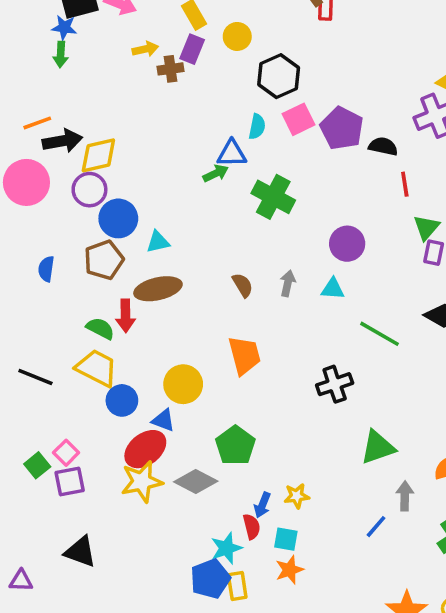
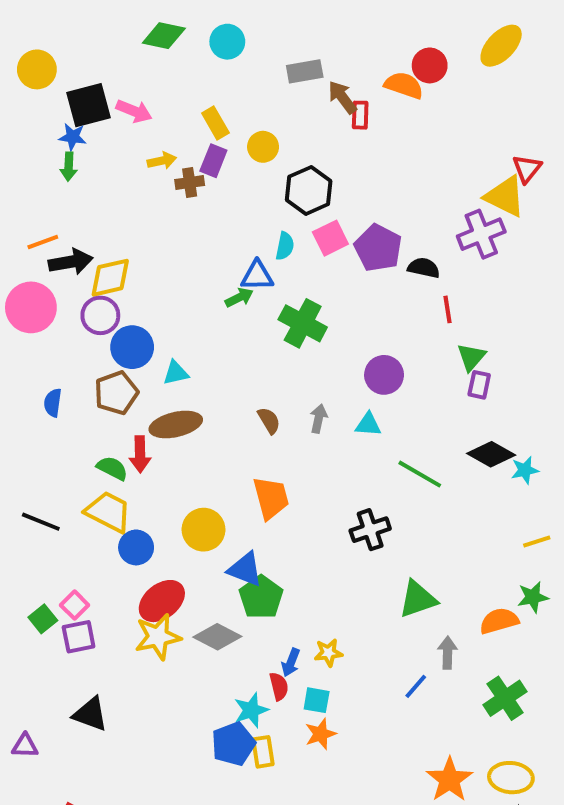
blue triangle: (163, 420) -> (245, 569), moved, size x1.4

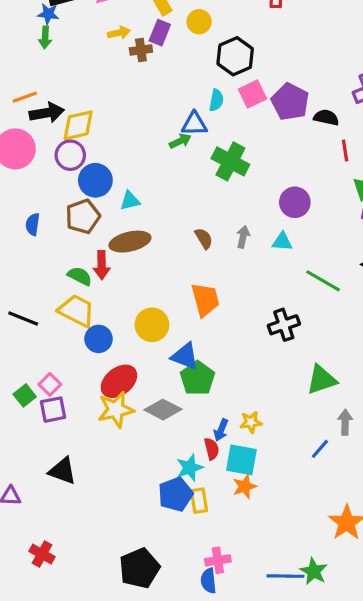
cyan square: (317, 700) -> (241, 460), size x1.5

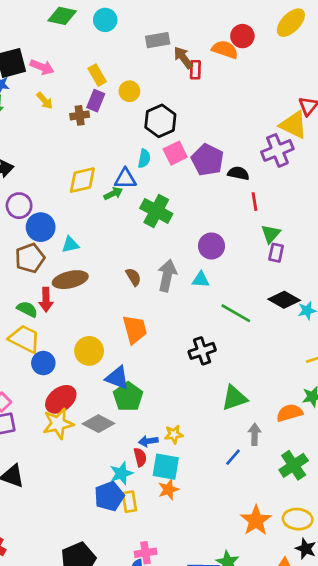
yellow arrow: (119, 33) -> (45, 101), moved, turned 60
yellow diamond: (78, 125) -> (82, 180), moved
gray arrow: (243, 237) -> (167, 276), size x1.6
blue arrow: (221, 430) -> (148, 441), turned 60

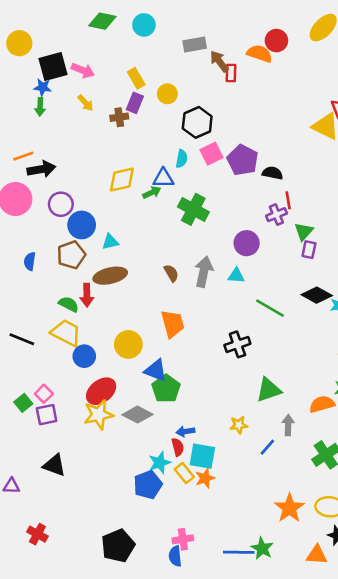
purple cross: (277, 150) -> (276, 215), moved, size x0.7
yellow star: (174, 434) -> (239, 425), moved
yellow rectangle: (129, 502) -> (184, 473), moved, turned -30

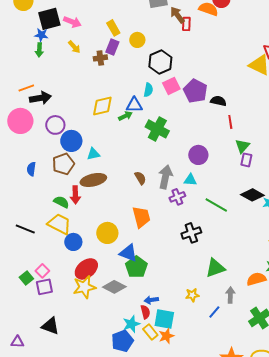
purple cross: (276, 215) -> (177, 197), moved

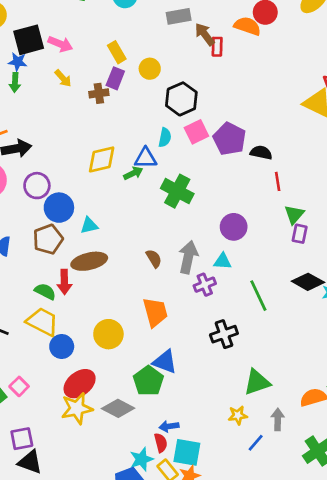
green line: (216, 205) -> (258, 296), turned 35
blue triangle: (128, 253) -> (165, 362), moved
purple square: (44, 287) -> (22, 439), moved
yellow star: (192, 295) -> (238, 415), moved

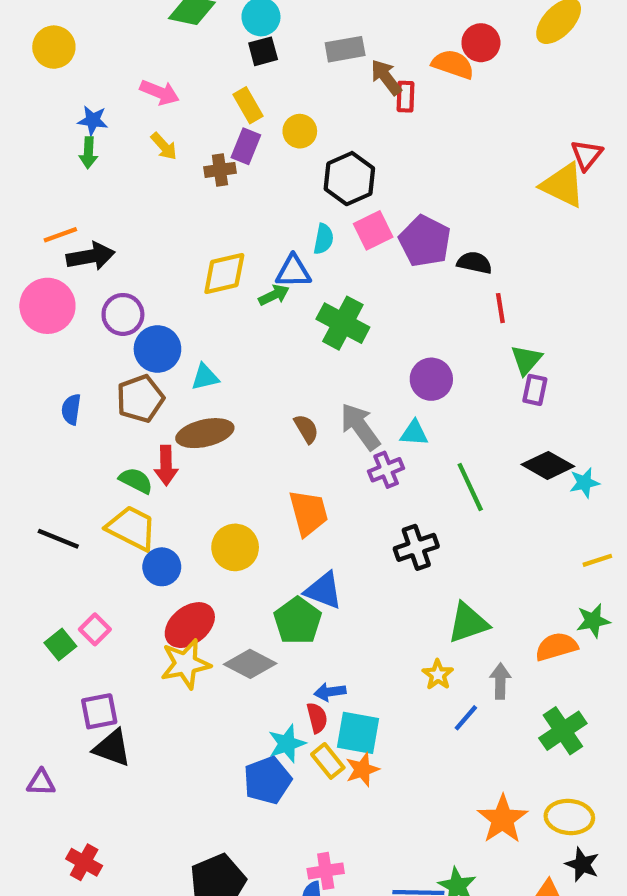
black square: (29, 40) -> (263, 51), moved, size x0.6
gray arrow: (188, 257) -> (360, 427), turned -48
yellow star: (238, 415) -> (438, 675), turned -30

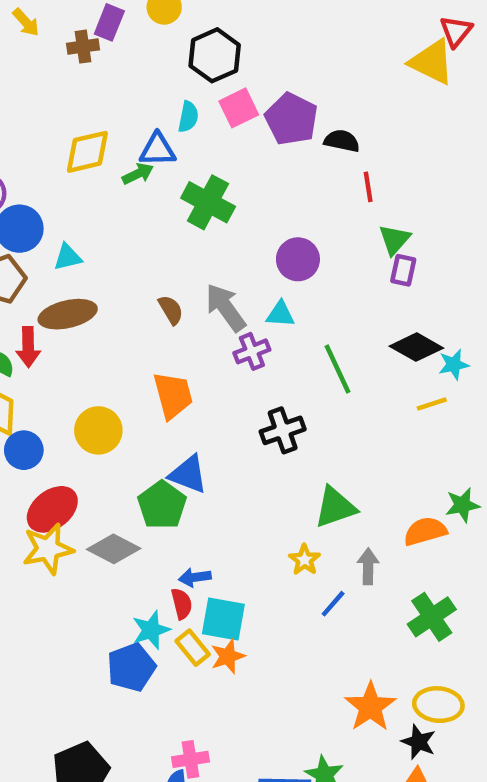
yellow line: (597, 560) -> (432, 404), moved
black star: (582, 864) -> (419, 742), moved

